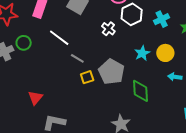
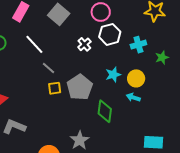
cyan arrow: (175, 77) -> (133, 97), moved

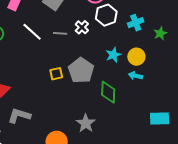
gray line: (48, 68) -> (60, 33), moved, turned -32

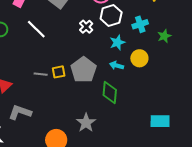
gray line: (60, 33) -> (41, 74), moved
cyan star: (113, 55) -> (117, 42), moved
cyan arrow: (135, 76) -> (117, 65), moved

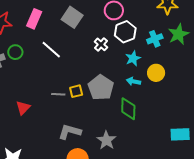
green star: (164, 36) -> (179, 34), moved, size x1.5
gray L-shape: (20, 112) -> (70, 132), moved

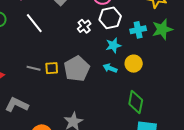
green diamond: (128, 109) -> (136, 102), moved
gray L-shape: (70, 132) -> (17, 105), moved

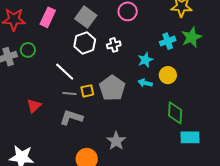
white hexagon: (110, 18) -> (85, 43), moved
white line: (34, 23) -> (65, 72), moved
white cross: (84, 26) -> (114, 45), turned 32
gray L-shape: (17, 105) -> (71, 117), moved

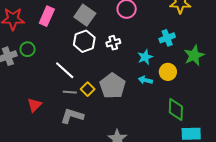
green star: (192, 37) -> (194, 55), moved
yellow square: (87, 91) -> (88, 89), turned -32

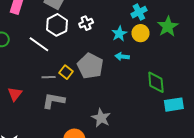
white line: (65, 70) -> (39, 44), moved
yellow circle: (168, 72) -> (140, 33), moved

